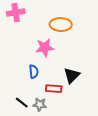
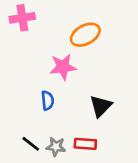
orange ellipse: (61, 25) -> (85, 35), turned -30
red rectangle: (54, 89) -> (85, 144), moved

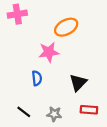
red rectangle: (85, 144) -> (89, 110), moved
gray star: (56, 147) -> (54, 114), moved

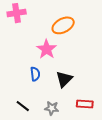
pink star: (49, 52) -> (47, 49), turned -30
black triangle: (78, 83) -> (64, 79), moved

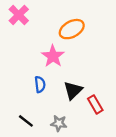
pink cross: (17, 13) -> (19, 15), turned -36
red rectangle: (85, 104) -> (95, 104), moved, turned 56

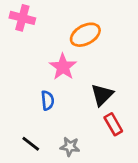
pink cross: (19, 15) -> (22, 18), turned -30
black triangle: (73, 90) -> (102, 95), moved

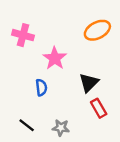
pink cross: (22, 18) -> (23, 35), moved
orange ellipse: (85, 35) -> (97, 30), moved

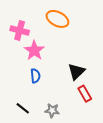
orange ellipse: (97, 30) -> (57, 19), moved, turned 55
pink star: (55, 58) -> (34, 50), moved

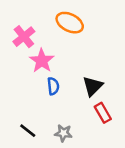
pink cross: (20, 31) -> (24, 37), turned 36
blue semicircle: (35, 76) -> (53, 86), moved

